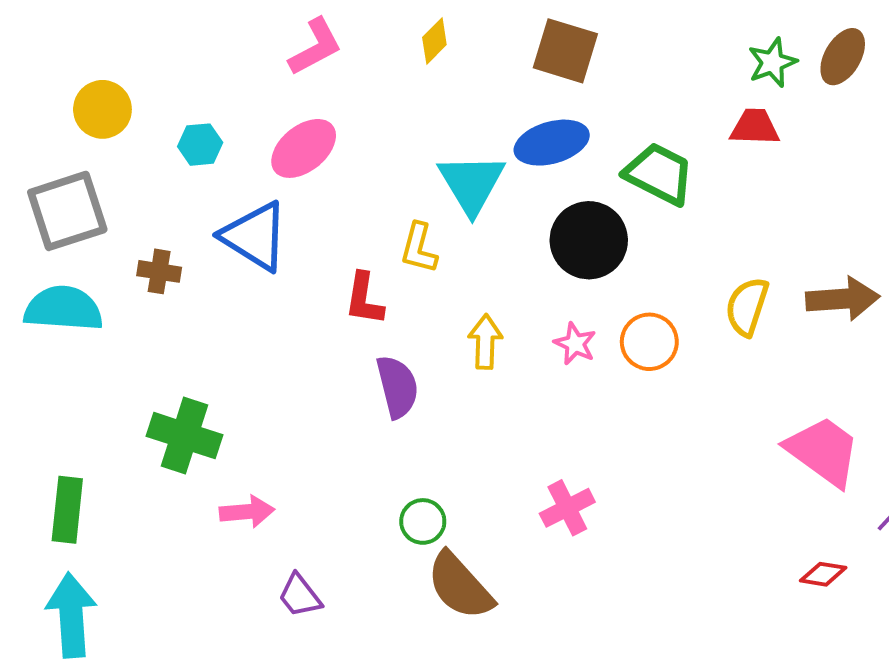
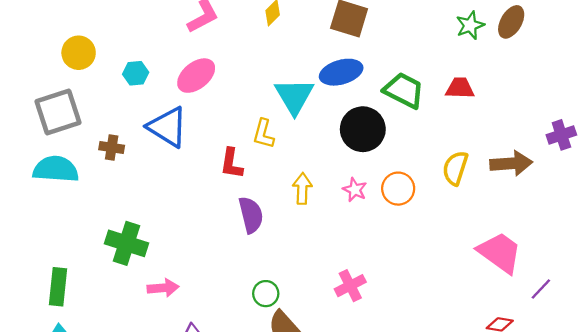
red trapezoid: (755, 127) -> (460, 88), moved

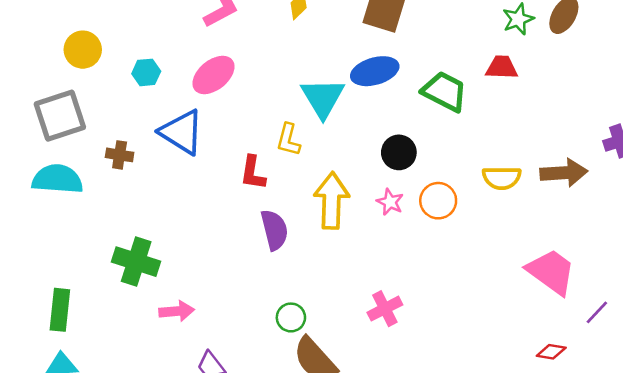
red trapezoid: (460, 88) -> (502, 67), moved
black circle: (363, 129) -> (399, 152), moved, size x0.7
yellow semicircle: (455, 168) -> (502, 178), turned -108
yellow arrow: (302, 189) -> (332, 201), size x1.6

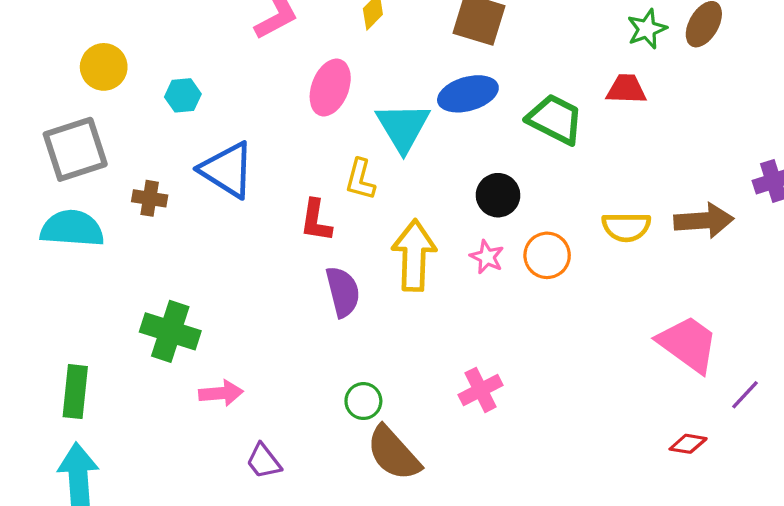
pink ellipse: (213, 75) -> (330, 88), moved, turned -30

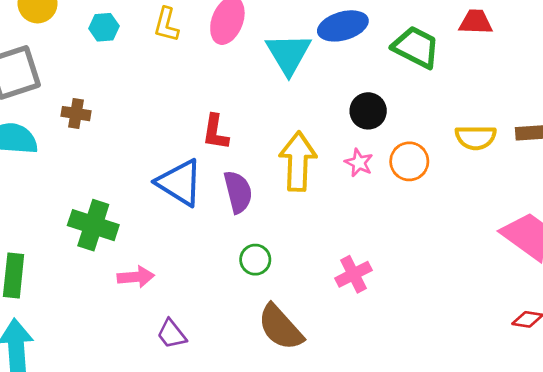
blue triangle: (227, 170) -> (180, 183), moved
yellow L-shape: (360, 179) -> (166, 25), moved
green circle: (363, 401) -> (255, 260), moved

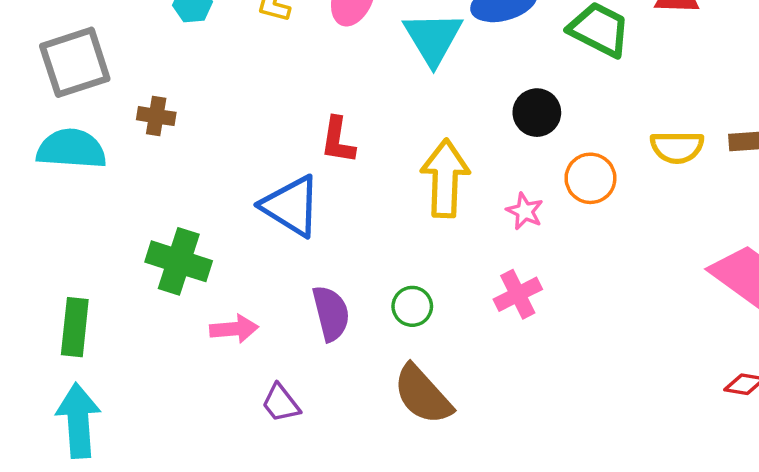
pink star: (359, 163) -> (525, 211), moved
purple semicircle: (238, 192) -> (331, 313), moved
green circle: (255, 260) -> (412, 306), moved
pink cross: (354, 274) -> (518, 294), moved

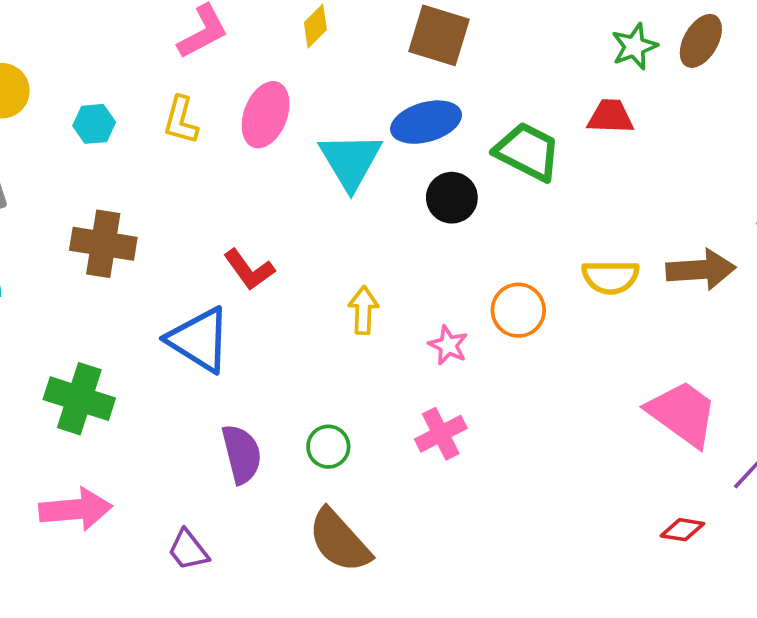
black circle: (537, 113) -> (452, 198), moved
brown cross: (156, 116) -> (103, 244), moved, size x1.6
red L-shape: (338, 140) -> (249, 270), turned -45
yellow arrow: (445, 178) -> (363, 310), size x0.6
pink arrow: (234, 329) -> (76, 509), moved, size x1.4

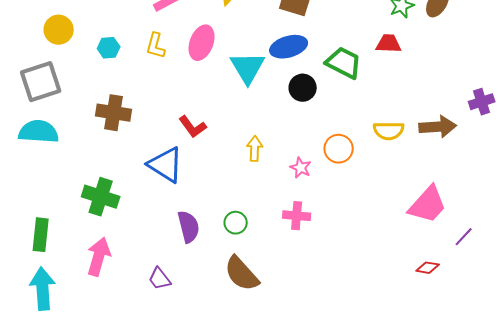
pink trapezoid: (682, 413) -> (428, 205), turned 96
pink cross: (441, 434) -> (297, 216), turned 32
pink arrow: (76, 509) -> (99, 257), turned -69

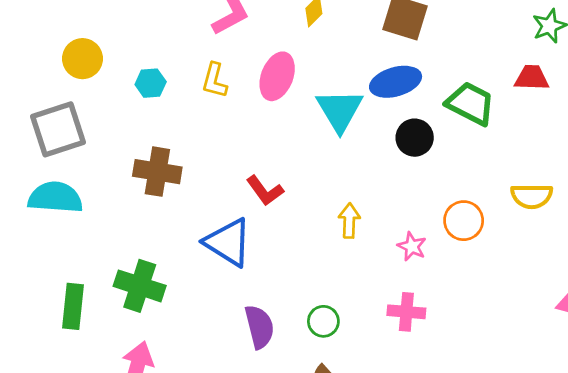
green rectangle: (41, 235) -> (73, 306), moved

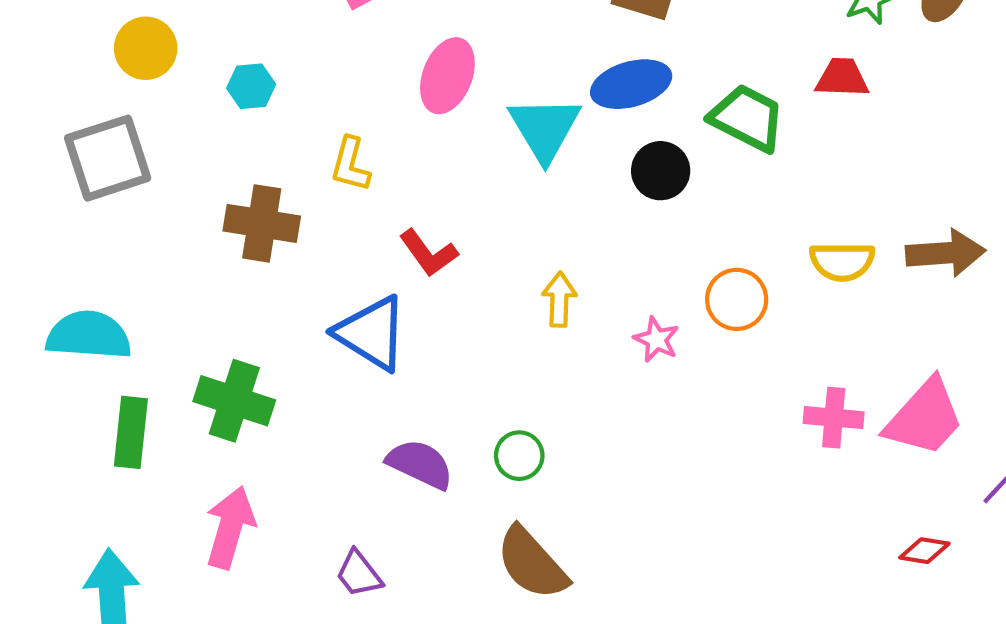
yellow L-shape: (215, 80) -> (350, 164), moved
cyan semicircle: (55, 197) -> (89, 335), moved
pink cross: (406, 312) -> (834, 418), moved
purple semicircle: (259, 327) -> (420, 464), turned -51

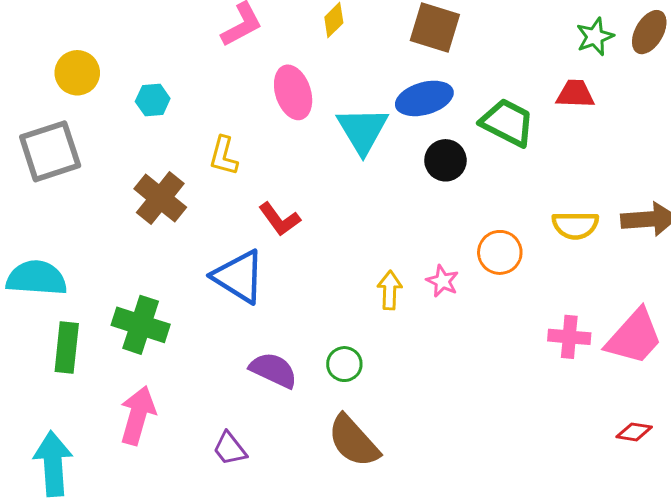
pink ellipse: (447, 76) -> (293, 92), turned -39
brown cross: (262, 223) -> (160, 198), turned 30
yellow arrow: (559, 299) -> (390, 290), moved

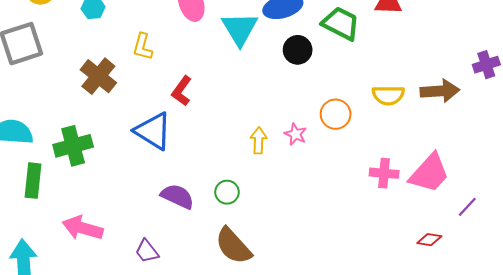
red L-shape: (279, 219) -> (182, 91), turned 72
green cross: (141, 325) -> (73, 146), moved, turned -33
pink arrow: (138, 415) -> (83, 228), turned -90

